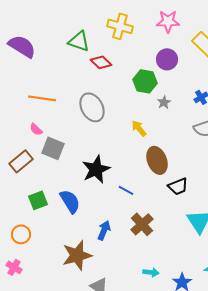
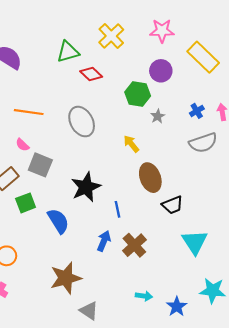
yellow cross: (120, 26) -> (111, 36), turned 30
green triangle: (79, 41) -> (68, 52), turned -35
blue line: (126, 190) -> (118, 209), turned 49
green square: (38, 200) -> (26, 203), moved
blue arrow: (104, 230) -> (104, 241), moved

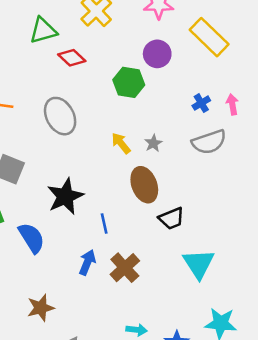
gray star: (158, 116) -> (153, 143), moved
brown star: (66, 278) -> (41, 308), size x0.7

